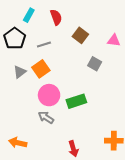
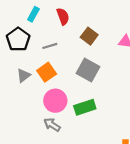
gray square: (95, 64) -> (88, 70), moved, size x1.5

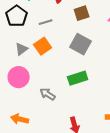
brown square: (89, 36) -> (82, 13), turned 35
pink circle: (55, 101) -> (19, 77), moved

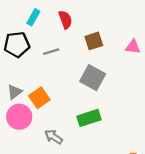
black pentagon: (17, 16) -> (17, 45), turned 30
orange square: (43, 46) -> (39, 98), moved
gray triangle: (22, 49) -> (14, 92), moved

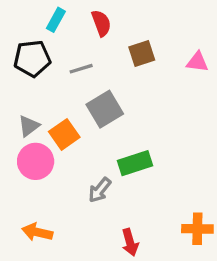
gray square: (93, 78) -> (105, 109), moved, turned 30
gray arrow: (54, 137) -> (100, 190), moved, turned -84

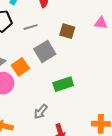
brown square: (142, 53) -> (67, 31), moved, turned 35
gray arrow: (100, 190) -> (41, 112), moved

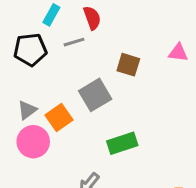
gray line: (31, 27) -> (74, 42), moved

